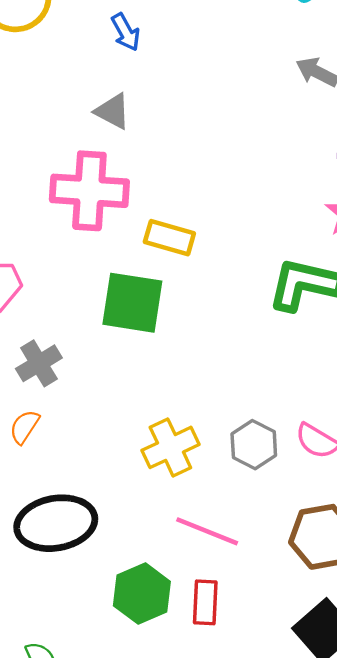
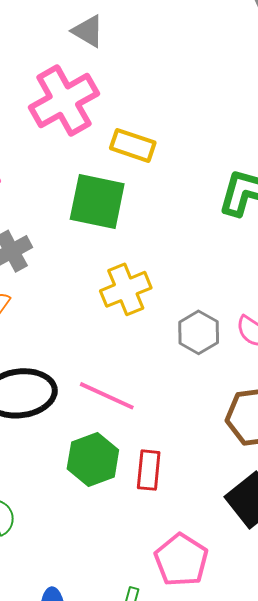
pink cross: (89, 191) -> (64, 101), turned -36
yellow cross: (170, 447) -> (126, 289), moved
pink line: (207, 531) -> (107, 396), moved

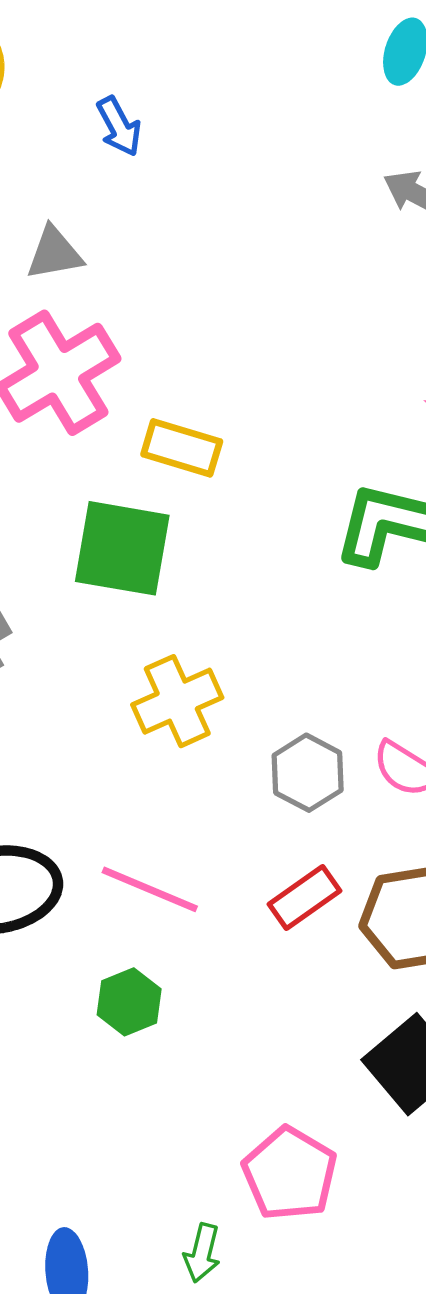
gray triangle: (88, 31) -> (54, 253), moved, turned -39
green hexagon: (93, 459) -> (129, 1002), size x0.7
red rectangle: (149, 470) -> (305, 898), moved, turned 51

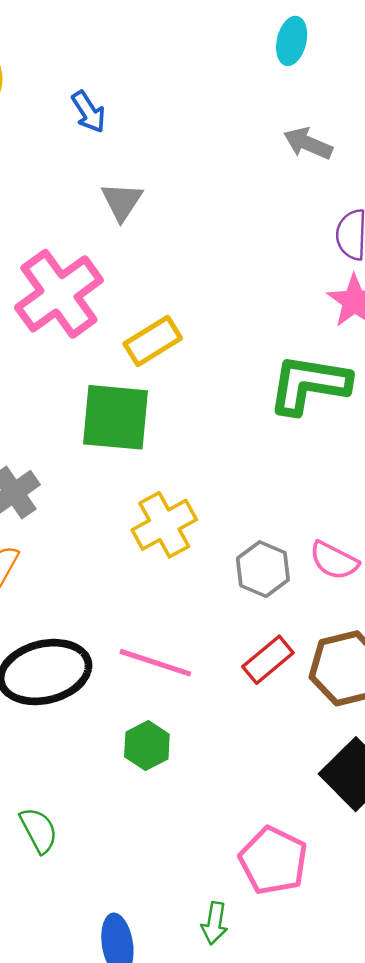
gray triangle: (54, 253) -> (122, 201), moved, turned -42
yellow rectangle: (182, 448) -> (153, 341), turned -44

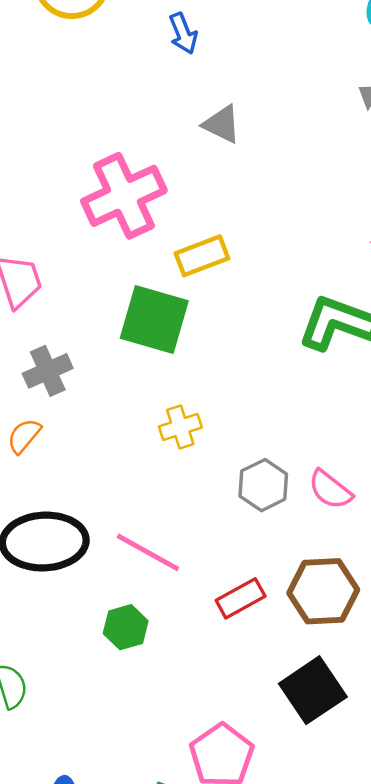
gray triangle: (122, 201) -> (222, 124), moved, turned -48
yellow cross: (164, 525) -> (180, 427), size x0.7
red rectangle: (268, 660) -> (241, 598), moved

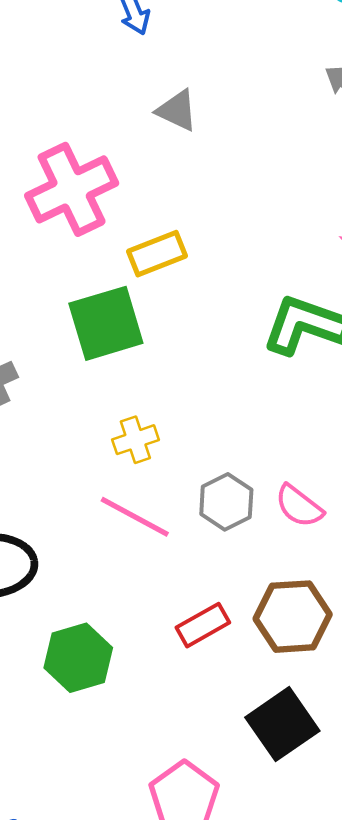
green square: (154, 319) -> (106, 323), turned -32
pink line: (148, 552) -> (135, 517), moved
green hexagon: (126, 627) -> (78, 658), size x1.4

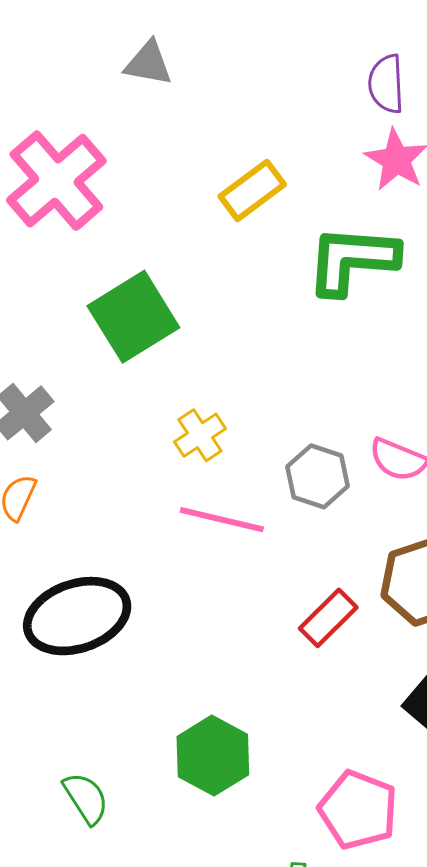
yellow rectangle: (157, 254) -> (252, 190), moved
green hexagon: (78, 658) -> (213, 756), moved

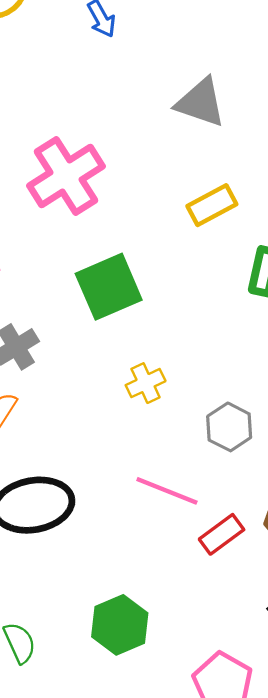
gray triangle: (148, 63) -> (201, 103), moved, size x1.4
pink line: (222, 520) -> (167, 491), moved

